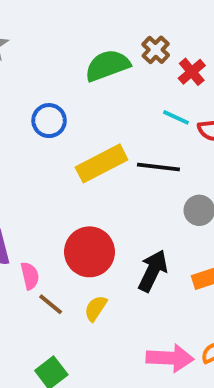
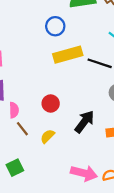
blue circle: (49, 121) -> (55, 26), moved
red circle: (89, 252) -> (51, 103), size x0.6

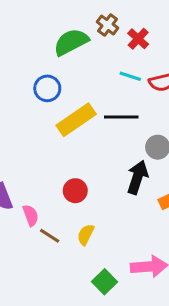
black arrow: (84, 122) -> (137, 177), moved
green square: (15, 168) -> (104, 282), moved

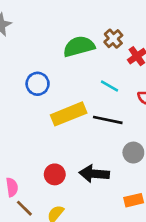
cyan line: (130, 76) -> (110, 86), moved
blue circle: (47, 88) -> (38, 84), moved
black arrow: (137, 177) -> (94, 174), moved, turned -116

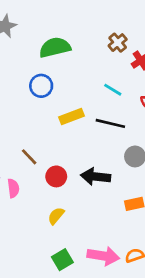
green semicircle: (79, 46) -> (55, 47), moved
yellow rectangle: (69, 114) -> (71, 117), size x0.7
brown line: (24, 208) -> (29, 157), moved

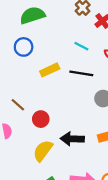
black arrow: (96, 177) -> (72, 139), moved
yellow semicircle: (56, 216) -> (43, 151), size x1.5

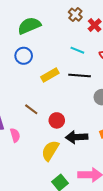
brown line: (18, 105) -> (31, 109), moved
red circle: (41, 119) -> (57, 120), moved

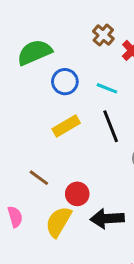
blue circle: (24, 56) -> (65, 82), moved
black line: (80, 76) -> (111, 126), turned 65
yellow semicircle: (50, 151) -> (58, 222), moved

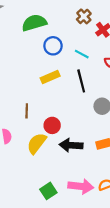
brown line: (39, 178) -> (27, 111), turned 48

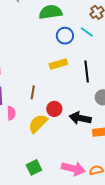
cyan line: (82, 54) -> (87, 32), moved
black arrow: (71, 145) -> (80, 118), moved
green square: (48, 191) -> (34, 167), moved

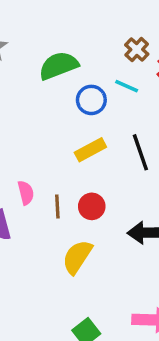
red circle: (54, 109) -> (92, 206), moved
pink semicircle: (11, 113) -> (26, 193), moved

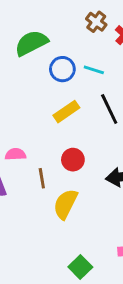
cyan line: (127, 86) -> (94, 70), moved
pink semicircle: (26, 193) -> (15, 154), turned -72
brown line: (57, 206) -> (42, 178), moved

